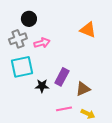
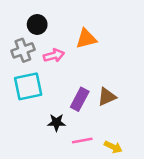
orange triangle: (88, 30) -> (86, 39), moved, turned -36
black star: (42, 86) -> (56, 122), moved
brown triangle: (83, 89) -> (107, 97), moved

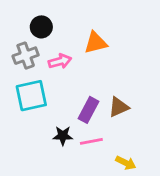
pink line: (82, 140) -> (91, 141), moved

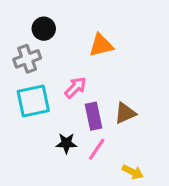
pink arrow: (60, 61) -> (75, 87), moved, turned -30
purple rectangle: (89, 110) -> (94, 116), turned -40
pink line: (91, 141) -> (97, 149), turned -45

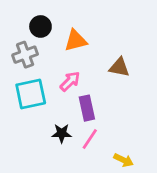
orange triangle: (101, 45) -> (76, 41), moved
brown triangle: (125, 113) -> (119, 67), moved, turned 35

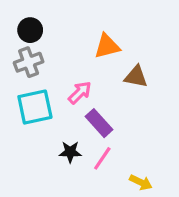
black circle: (40, 26) -> (30, 30), moved
orange triangle: (76, 41) -> (107, 46), moved
purple rectangle: (87, 108) -> (99, 123), turned -30

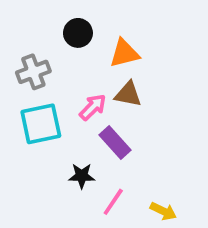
black circle: (30, 30) -> (78, 33), moved
brown triangle: (136, 77) -> (128, 94), moved
pink line: (102, 158) -> (113, 202), moved

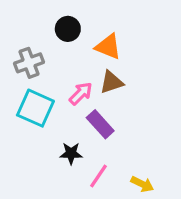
orange triangle: (124, 53) -> (108, 47), turned 36
brown triangle: (128, 94) -> (111, 82), turned -30
cyan square: (41, 124) -> (35, 108), turned 36

